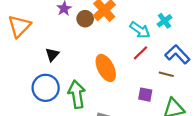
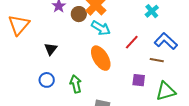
cyan arrow: (140, 30) -> (101, 28), moved
blue circle: (46, 88) -> (47, 80), size x0.6
green arrow: (77, 94) -> (76, 84), size x0.7

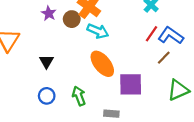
red line: (132, 42) -> (152, 34), moved
brown line: (157, 60) -> (164, 58), turned -48
purple square: (139, 80) -> (131, 84), moved, size x1.6

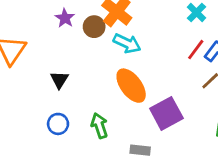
purple square: (131, 84) -> (166, 113), turned -30

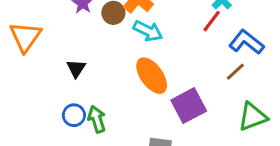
red line: (196, 50) -> (212, 21), moved
green arrow: (99, 126) -> (97, 119), moved

